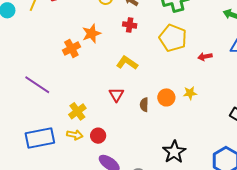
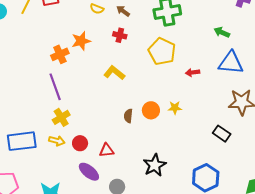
purple line: (37, 85) -> (55, 87), moved, turned 32
red triangle: (116, 95) -> (107, 150), moved, turned 49

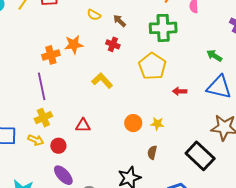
brown semicircle: (128, 116) -> (152, 152), moved
black rectangle: (222, 134) -> (200, 156), size x1.6
red triangle: (107, 150) -> (83, 125), moved

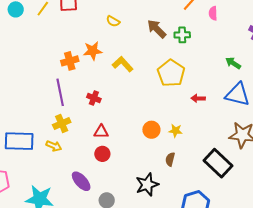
brown arrow: (120, 21) -> (157, 29), moved, size x1.5
green cross: (163, 28) -> (182, 35), size x0.6
red cross: (113, 44) -> (94, 98), moved
yellow L-shape: (102, 81) -> (123, 64), moved
red circle: (58, 146) -> (102, 154), moved

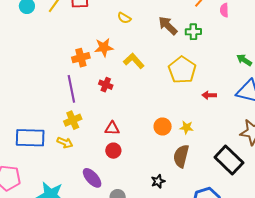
red cross: (94, 98) -> (106, 85), moved
brown semicircle: (170, 159) -> (181, 156), size x1.6
black star: (147, 185) -> (158, 181), size x0.6

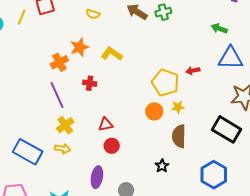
yellow pentagon: (182, 70) -> (165, 83), moved
blue rectangle: (30, 138) -> (28, 152), turned 40
purple ellipse: (92, 178) -> (97, 177), turned 65

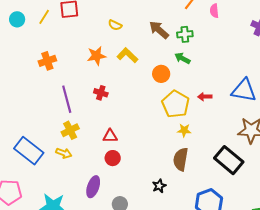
green arrow: (219, 28) -> (182, 58), moved
yellow L-shape: (112, 54) -> (127, 55), moved
orange cross: (59, 62) -> (47, 61), moved
orange circle: (154, 111) -> (161, 74), moved

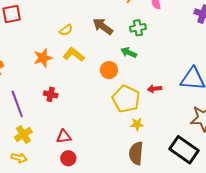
yellow semicircle: (115, 25) -> (66, 30), moved, turned -56
green cross: (185, 34) -> (138, 28), moved

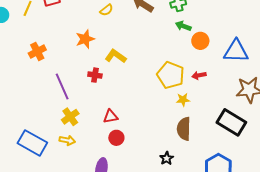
green arrow: (129, 53) -> (183, 26), moved
yellow L-shape: (74, 55) -> (116, 56), moved
orange circle: (109, 70) -> (200, 41), moved
red arrow: (154, 89) -> (199, 75), moved

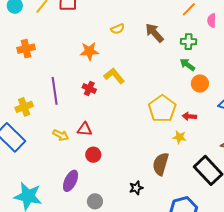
orange cross: (37, 51) -> (26, 49), moved
yellow star: (183, 100) -> (179, 137), moved
red triangle: (111, 116) -> (85, 129), moved
yellow cross: (70, 117) -> (24, 107), moved
yellow arrow: (67, 140) -> (61, 135), moved

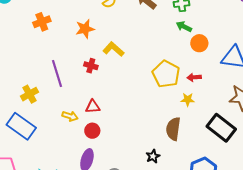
orange cross: (26, 49) -> (42, 22), moved
red circle: (93, 155) -> (92, 131), moved

